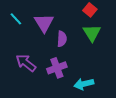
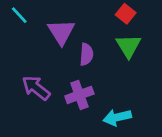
cyan line: (16, 19) -> (19, 15), moved

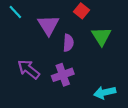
red square: (126, 14) -> (82, 11), moved
cyan arrow: (117, 117) -> (105, 92), moved

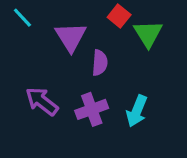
green triangle: (101, 36) -> (148, 34), moved
cyan arrow: (105, 92) -> (137, 111), moved, turned -55

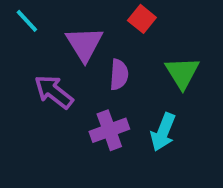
green triangle: (148, 34) -> (182, 73), moved
purple arrow: (42, 101) -> (54, 92), moved

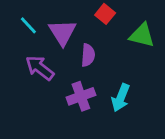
cyan line: (27, 21) -> (28, 25), moved
green triangle: (182, 73) -> (142, 35), moved, turned -44

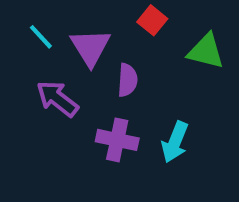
purple cross: (81, 96) -> (117, 140), turned 32

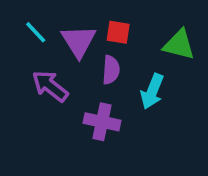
red square: (152, 20) -> (118, 32), moved, turned -30
cyan arrow: (175, 142) -> (152, 91), moved

